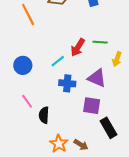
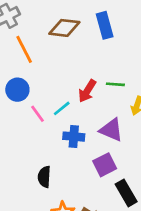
blue circle: (23, 65) -> (17, 90), moved
pink line: (27, 101) -> (38, 114), moved
purple square: (92, 106) -> (105, 165), turned -36

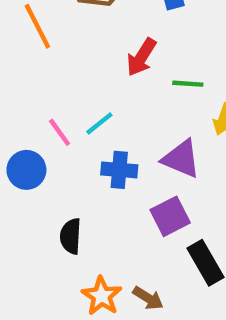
blue circle: (17, 90) -> (26, 170), moved
red arrow: (87, 91) -> (141, 57), moved

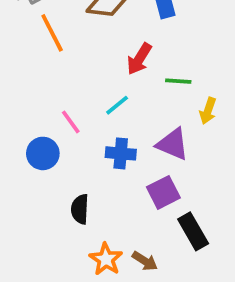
cyan line: (99, 123) -> (117, 105), moved

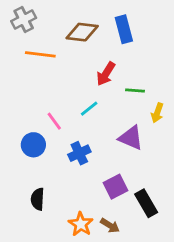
orange line: (52, 33) -> (40, 54), turned -56
blue cross: (121, 153) -> (79, 153), moved, turned -30
purple square: (163, 192) -> (116, 187), moved
black semicircle: (80, 209) -> (38, 199), moved

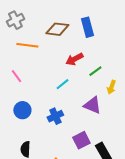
red arrow: (106, 74) -> (74, 59), turned 30
green line: (135, 90) -> (95, 71), turned -40
pink line: (54, 121) -> (16, 76), moved

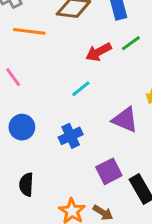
green line: (95, 71) -> (131, 43), moved

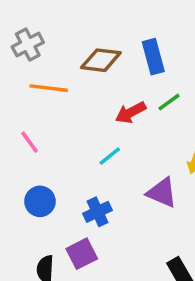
purple square: (109, 171) -> (82, 254), moved

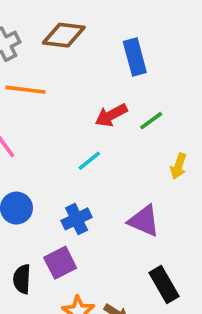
brown diamond: (101, 60) -> (64, 35), moved
green line: (169, 102) -> (151, 121), moved
purple triangle: (162, 193) -> (144, 221), moved

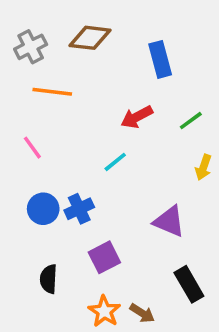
green line: (151, 121) -> (191, 121), moved
blue cross: (77, 219) -> (79, 209), moved
purple square: (60, 263) -> (104, 257), moved

